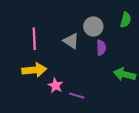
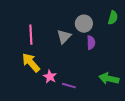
gray triangle: (71, 41) -> (64, 37), turned 42
yellow arrow: (34, 70) -> (31, 63), turned -125
green arrow: (125, 74) -> (109, 79), moved

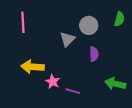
pink line: (31, 35) -> (23, 22), moved
purple semicircle: (91, 43) -> (94, 54), moved
yellow arrow: (31, 63) -> (32, 67), turned -45

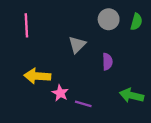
gray circle: (89, 25) -> (109, 19), moved

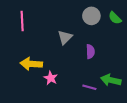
green semicircle: (136, 22) -> (115, 18), turned 120
purple line: (83, 104) -> (89, 87), moved

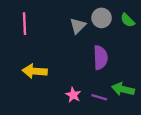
gray triangle: (65, 37) -> (78, 26), moved
purple semicircle: (90, 52) -> (100, 58), size x1.5
pink star: (51, 78) -> (73, 95), moved

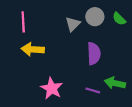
yellow arrow: (35, 71) -> (33, 49), moved
pink star: (73, 95) -> (52, 88), moved, size x1.5

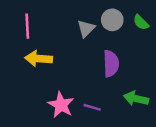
purple line: (93, 90) -> (92, 107), moved

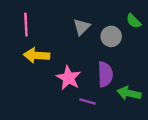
gray circle: (112, 20) -> (111, 36), moved
purple semicircle: (111, 64) -> (105, 74), moved
pink star: (61, 105) -> (69, 78), moved

